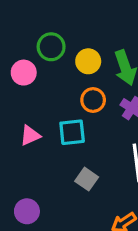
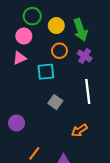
pink circle: (24, 73) -> (24, 36), moved
pink triangle: (30, 135) -> (20, 58), moved

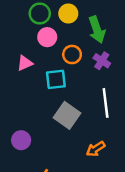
yellow circle: (56, 26) -> (68, 14), moved
pink circle: (24, 36) -> (47, 37), moved
gray square: (55, 102) -> (67, 115), size x1.5

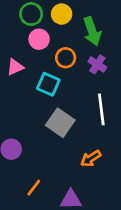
cyan square: (56, 79) -> (48, 84), turned 30

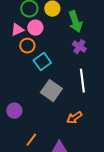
orange circle: (66, 58) -> (27, 46), moved
pink triangle: (15, 67) -> (17, 30), moved
cyan square: (48, 84) -> (42, 62), turned 30

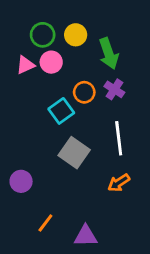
orange circle: (27, 46) -> (84, 92), moved
orange arrow: (74, 118) -> (119, 183), moved

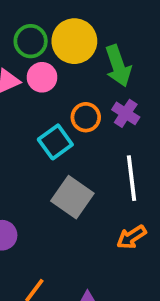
yellow circle: (76, 35) -> (74, 41), size x1.5

